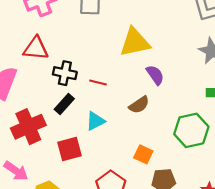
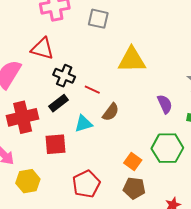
purple semicircle: (155, 75) -> (165, 104), moved
brown semicircle: (139, 105) -> (111, 112), moved, turned -30
orange square: (143, 154) -> (133, 161), moved

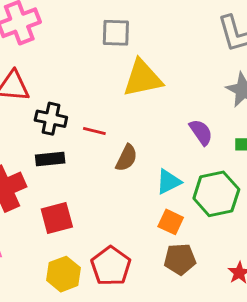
gray square: (98, 19) -> (116, 33), moved
black rectangle: (58, 103) -> (50, 159), turned 42
cyan triangle: (83, 124) -> (169, 182), moved
yellow hexagon: (28, 181) -> (63, 274), moved

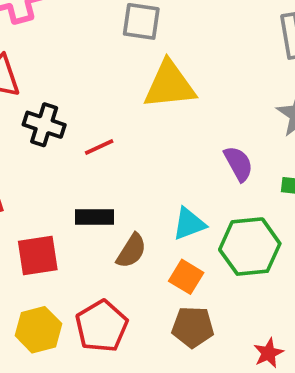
red line: (94, 131) -> (99, 147), turned -45
brown semicircle: (126, 158) -> (131, 251), moved
black rectangle: (50, 159) -> (95, 217), moved

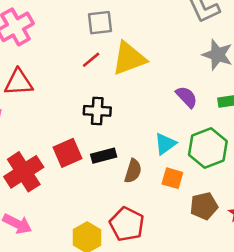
black cross: (44, 125) -> (97, 111), moved
red line: (99, 147) -> (91, 60), moved
red square: (38, 255) -> (68, 153), moved
brown pentagon: (193, 327) -> (204, 206), moved

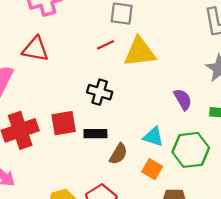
cyan triangle: (165, 144) -> (153, 137), turned 40

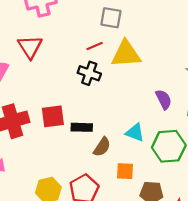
red triangle: (35, 49) -> (30, 47), turned 45
black cross: (100, 92) -> (89, 73), moved
orange square: (152, 169) -> (125, 171), moved, turned -30

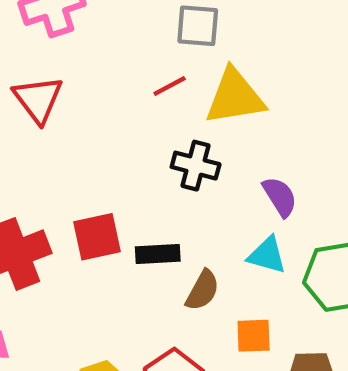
black cross: (89, 73) -> (196, 166), moved
purple semicircle: (164, 99) -> (280, 197), moved

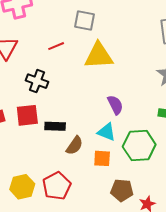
red line: (170, 86) -> (56, 46), moved
black cross: (196, 166) -> (37, 81), moved
orange square: (254, 336) -> (102, 158), moved

